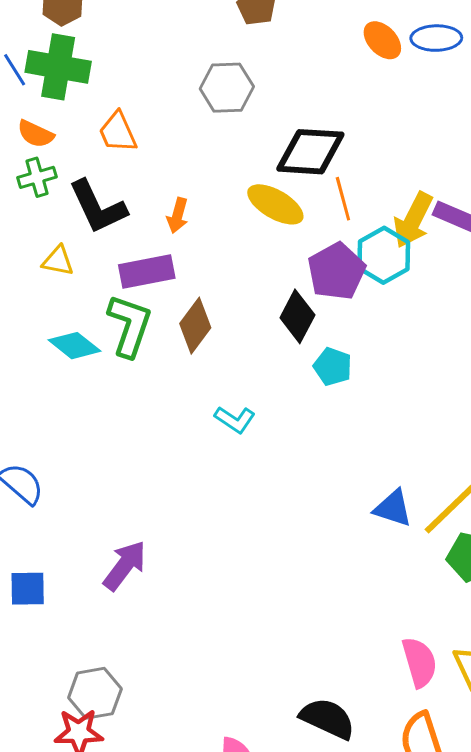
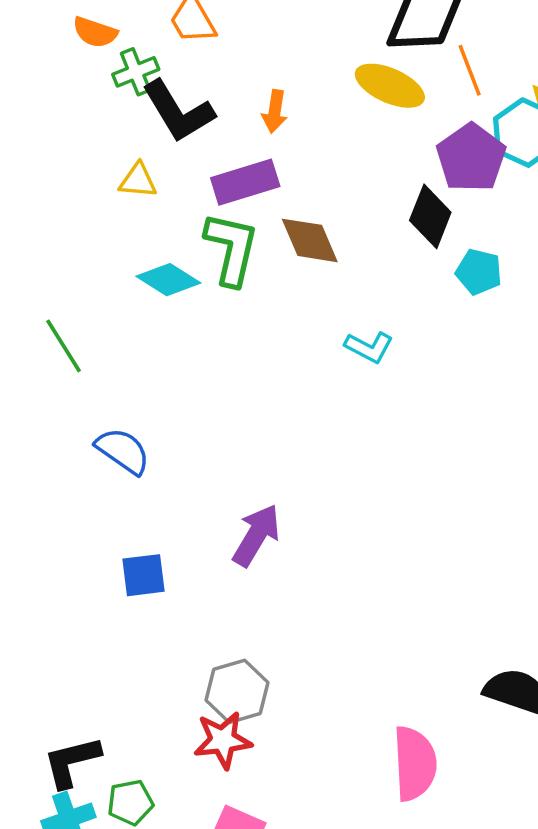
green cross: (37, 177) -> (136, 72), moved
brown diamond: (195, 326) -> (310, 240), turned -54

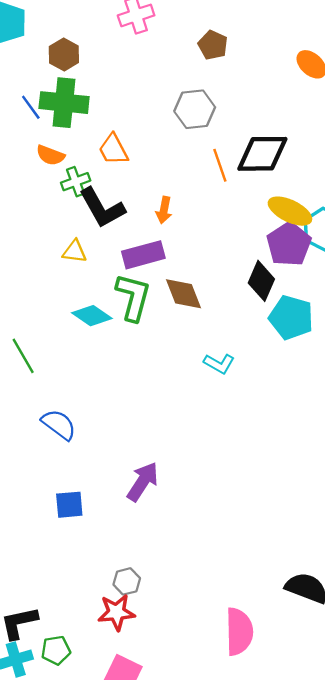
orange line: (470, 70) -> (220, 165), moved
yellow ellipse: (390, 86) -> (290, 211), moved
cyan pentagon: (479, 272) -> (291, 318), size x1.5
gray hexagon: (237, 691) -> (127, 581), size x0.7

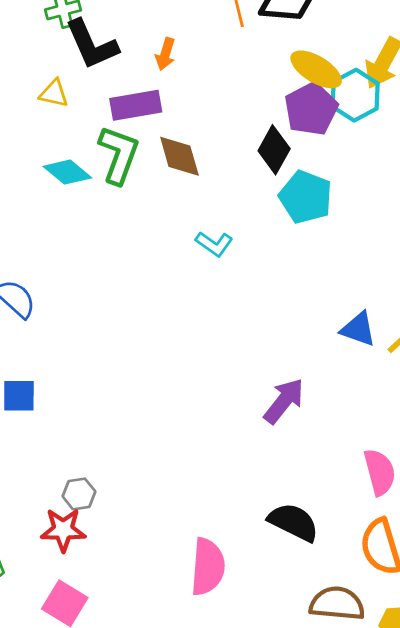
purple arrow: (143, 482) -> (284, 401), moved

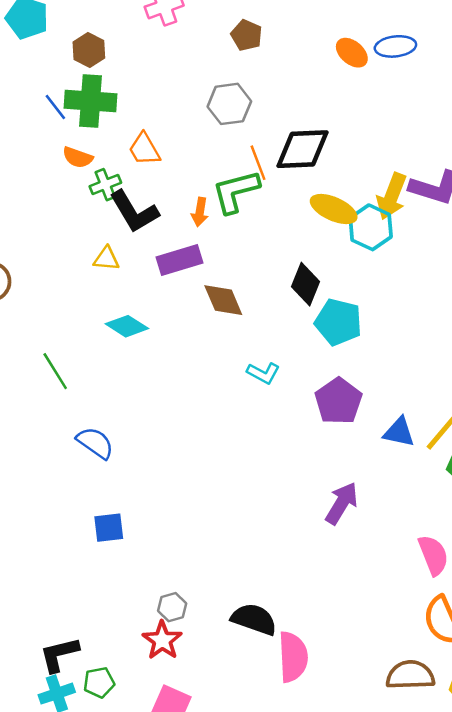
purple pentagon: (311, 109) -> (338, 401), moved
green L-shape: (119, 155) -> (236, 191), moved, turned -118
black semicircle: (293, 522) -> (254, 619), moved
red star: (63, 530) -> (162, 640), turned -30

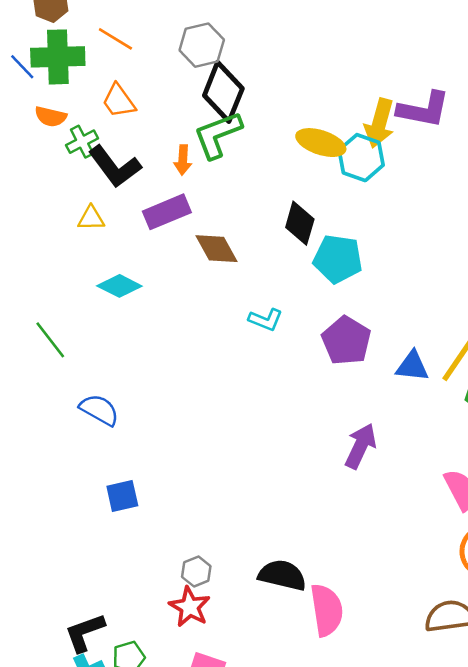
black diamond: (303, 149) -> (223, 92), moved, turned -60
orange line: (258, 163) -> (115, 39), moved, turned -32

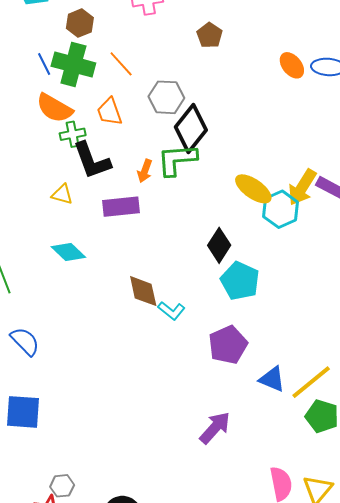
gray hexagon: (202, 45) -> (166, 97), moved
orange semicircle: (51, 117) -> (54, 108), size x1.5
brown diamond: (216, 249) -> (143, 291), moved
blue square: (122, 496) -> (23, 412), size x1.4

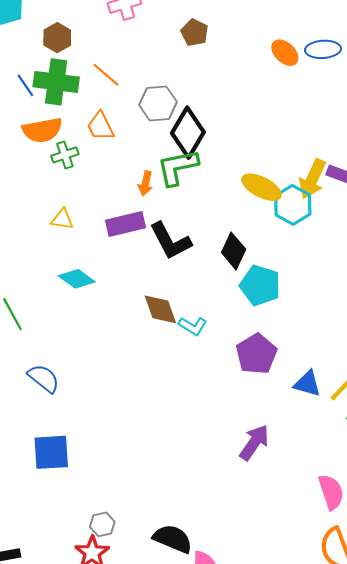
orange semicircle: (54, 108) -> (42, 130), turned -33
black L-shape: (92, 161) -> (170, 241), moved

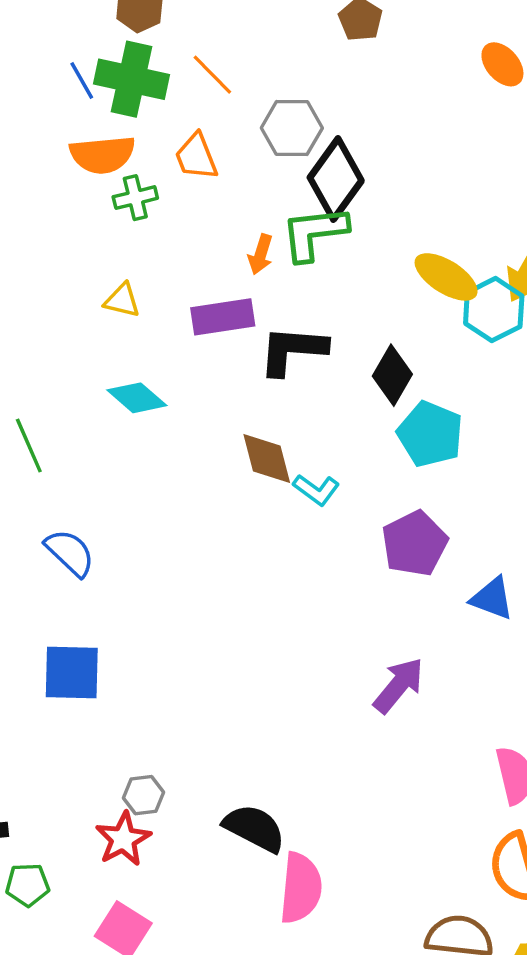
black L-shape: (170, 241) -> (293, 350), turned 117

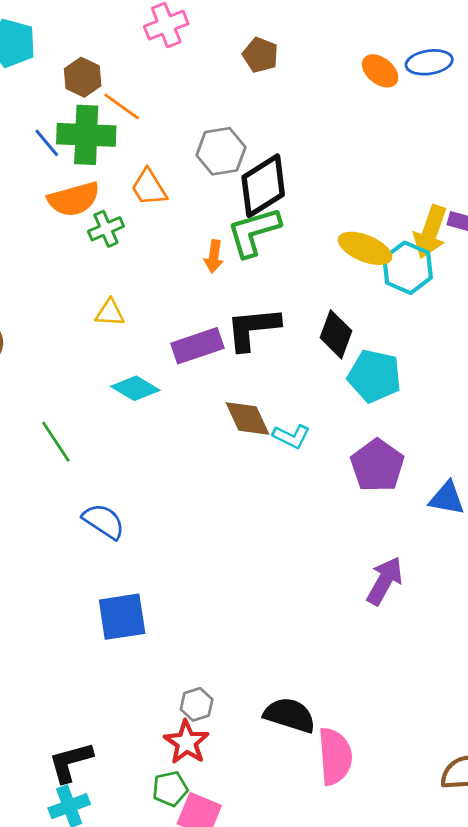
orange line: (212, 75) -> (122, 106), moved
black diamond: (336, 179) -> (263, 186), turned 32
purple rectangle: (223, 317) -> (197, 346), moved
green pentagon: (27, 885) -> (170, 789), moved

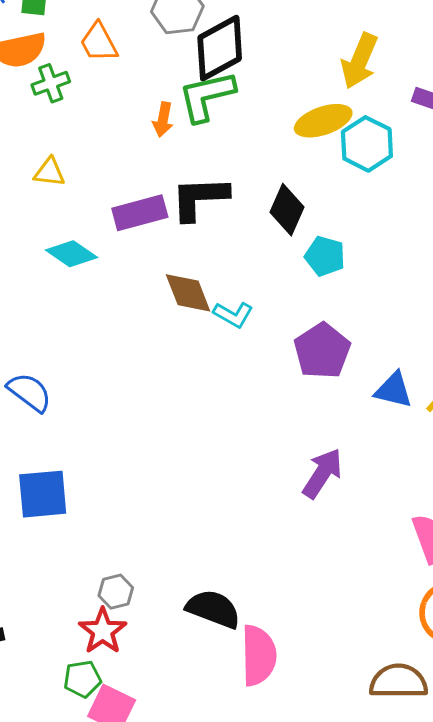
yellow arrow: (430, 232) -> (360, 61), moved
yellow ellipse: (365, 248) -> (323, 121), turned -45
cyan pentagon: (374, 376) -> (325, 256), size x0.7

